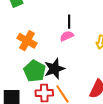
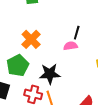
green pentagon: (35, 71) -> (18, 66), moved

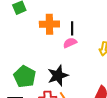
orange cross: (31, 39) -> (49, 24), moved, turned -30

